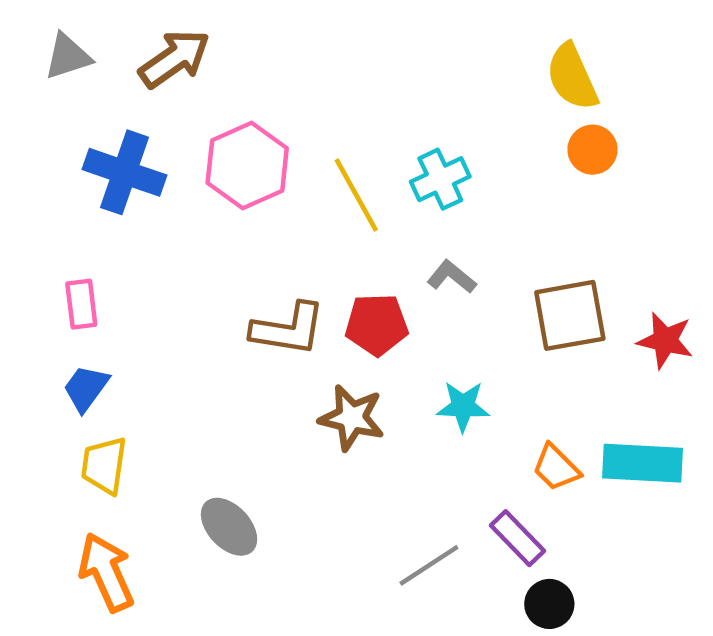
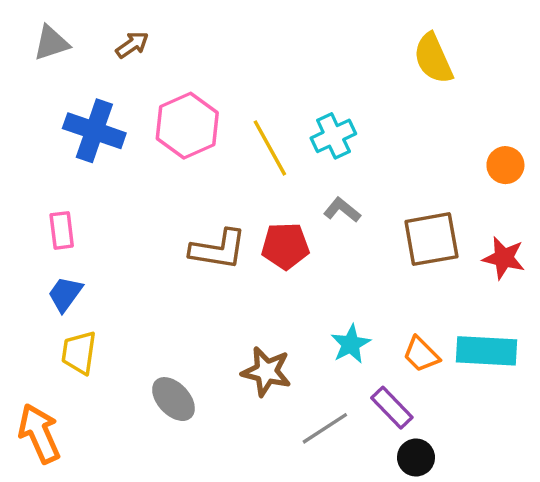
brown arrow: (174, 59) -> (132, 45), size x0.6
orange circle: (592, 150) -> (505, 165), moved
cyan star: (463, 406) -> (351, 344), moved, turned -30
brown star: (352, 418) -> (266, 372), moved
orange arrow: (106, 572) -> (39, 433), moved

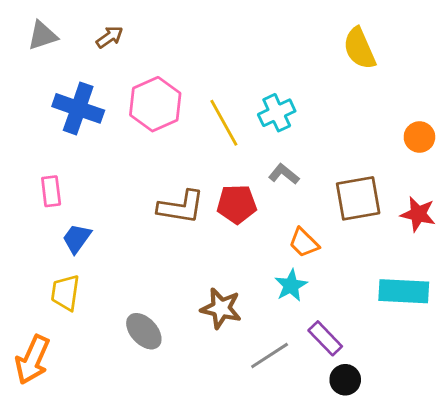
blue trapezoid: (65, 294) -> (77, 238), moved
orange trapezoid: (421, 354) -> (304, 243), moved
orange arrow: (39, 433) -> (32, 360), turned -132

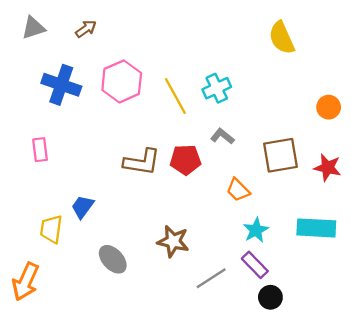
blue trapezoid: (77, 238) -> (83, 207), moved
cyan star: (291, 286) -> (256, 230), moved

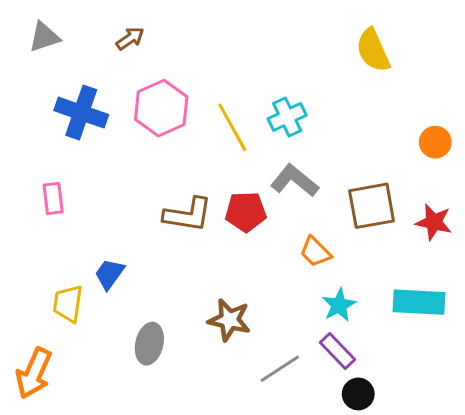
brown arrow: (86, 29) -> (130, 38), moved
gray L-shape: (222, 136) -> (295, 181), size x1.5
gray ellipse: (113, 259) -> (149, 344), turned 56

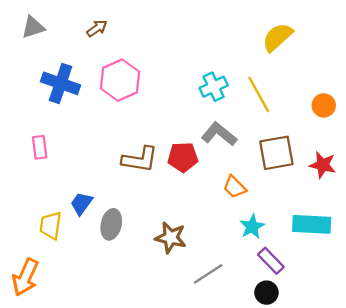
yellow semicircle: (373, 50) -> (277, 37), turned 72
yellow line: (232, 127) -> (259, 94), moved
gray ellipse: (149, 344) -> (111, 224), moved
purple rectangle: (337, 351) -> (271, 261), moved

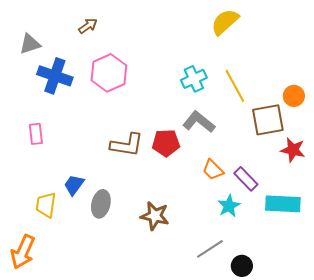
gray triangle: (33, 27) -> (30, 44), moved
yellow semicircle: (277, 37) -> (225, 22), moved
brown square: (276, 153) -> (268, 120), moved
purple rectangle: (271, 261) -> (246, 179), moved
gray line: (208, 274) -> (210, 249), moved

